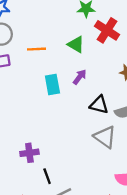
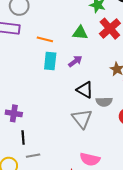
green triangle: (76, 44) -> (80, 33), turned -42
orange line: (37, 49) -> (45, 39), moved

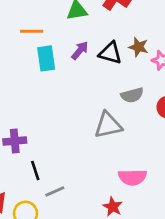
black triangle: (85, 90) -> (110, 53), moved
gray triangle: (82, 119) -> (108, 125), turned -50

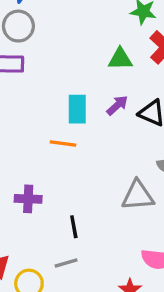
orange line: (32, 31) -> (63, 143), moved
black line: (35, 171) -> (74, 227), moved

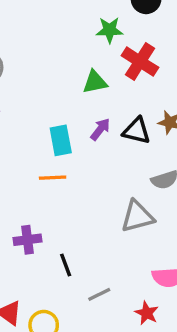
black line: (74, 227) -> (66, 265), moved
gray line: (66, 263) -> (99, 294), moved

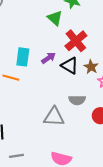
red cross: (140, 62) -> (76, 41), moved
green triangle: (95, 82) -> (55, 18), moved, turned 35

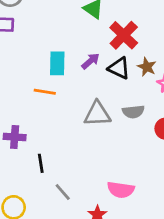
gray triangle: (54, 117) -> (97, 114), moved
gray line: (16, 156) -> (63, 192), turned 64

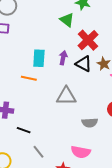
purple arrow: (91, 61) -> (63, 58), turned -40
gray semicircle: (133, 112) -> (90, 123), moved
black line: (41, 163) -> (24, 130), turned -64

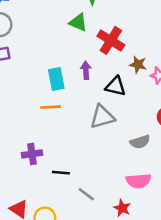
black triangle: (84, 64) -> (116, 86), moved

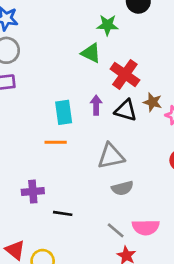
black triangle: (116, 86) -> (126, 110), moved
gray semicircle: (140, 142) -> (122, 188), moved
gray line: (86, 194) -> (116, 230), moved

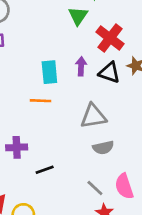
green triangle: (91, 53) -> (78, 16), turned 36
black line: (63, 213) -> (45, 170), turned -30
pink semicircle: (146, 227) -> (124, 186), turned 70

